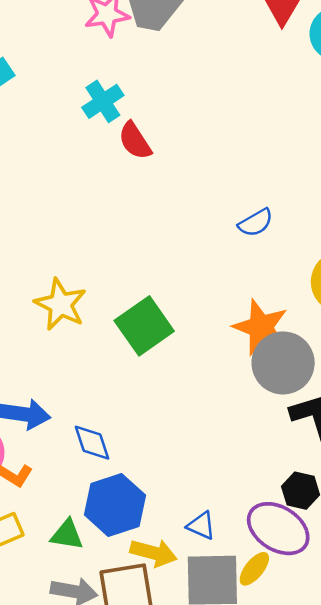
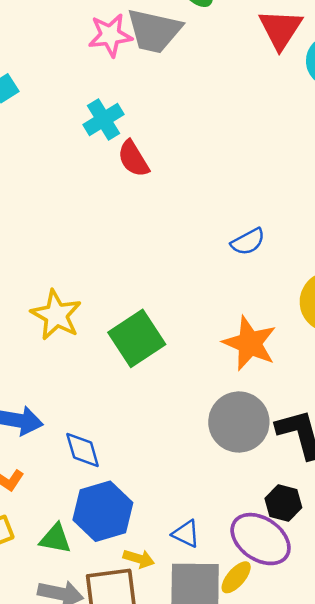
gray circle: (283, 363) -> (239, 422), moved
yellow arrow: (154, 553) -> (139, 559), size x0.7

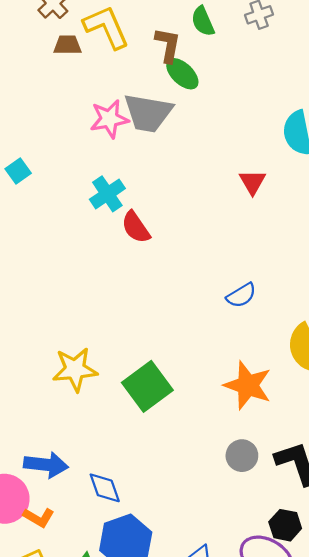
red triangle: (280, 29) -> (252, 182), moved, size x0.7
yellow star: (56, 315) -> (75, 369), turned -30
gray circle: (239, 422) -> (242, 456), size x0.6

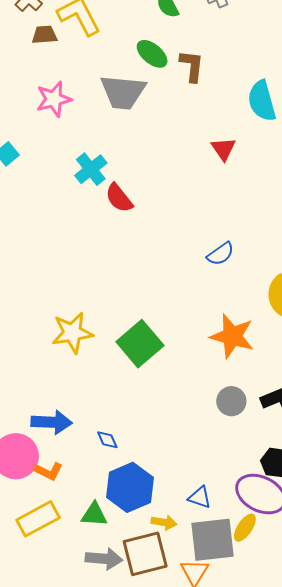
brown L-shape: (168, 45) -> (192, 66), moved
pink star: (109, 119) -> (54, 99), moved
blue diamond: (105, 488) -> (107, 440), size x0.7

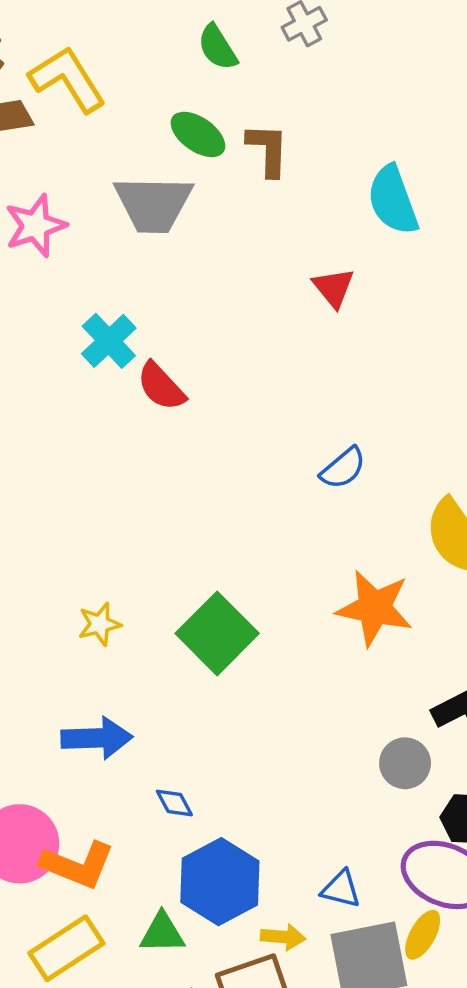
yellow star: (72, 333) -> (99, 624), size x0.6
gray circle: (231, 401) -> (405, 763), moved
blue arrow: (52, 422) -> (97, 738), moved
orange L-shape: (48, 471) -> (78, 865), size x1.5

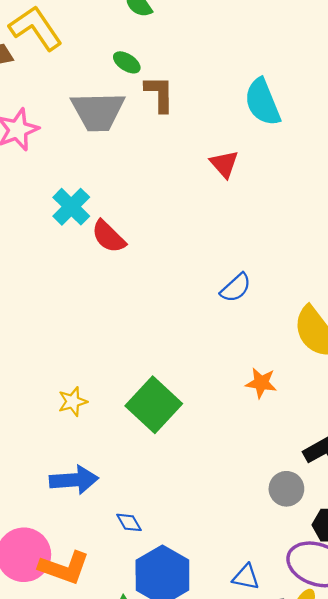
green ellipse: (198, 134) -> (127, 62), size x0.7
brown L-shape: (268, 150) -> (159, 94), moved
orange star: (374, 608) -> (261, 383), size x0.6

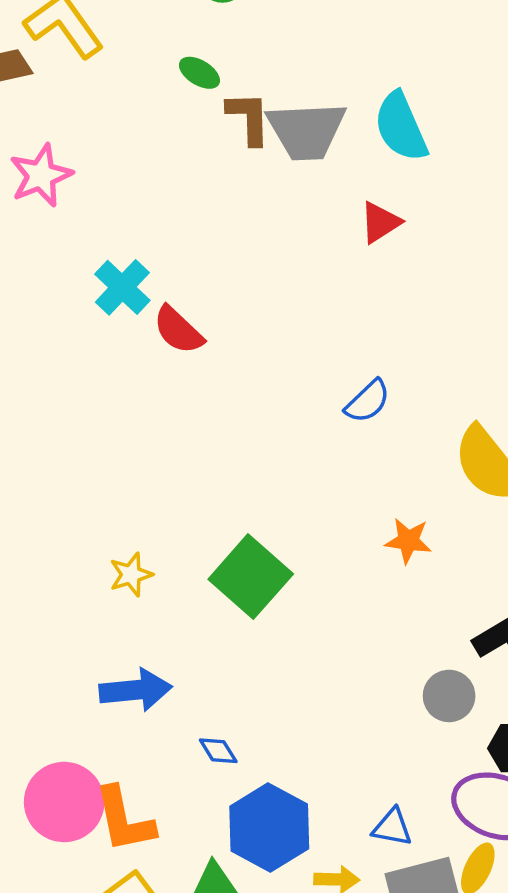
gray trapezoid: (98, 111) -> (306, 131), moved
red triangle: (224, 164) -> (380, 222), moved, turned 40
orange L-shape: (64, 568) -> (124, 820), turned 60

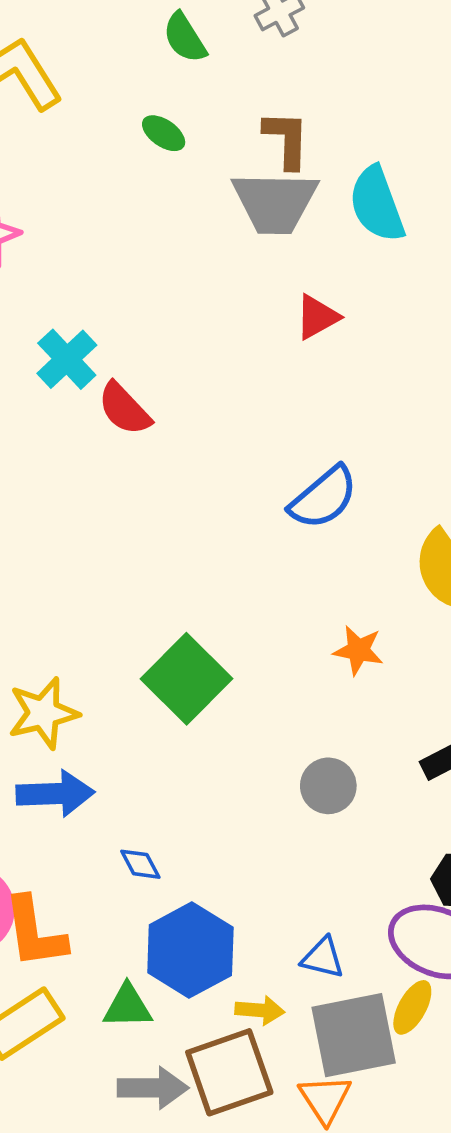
brown L-shape: (249, 118) -> (287, 140), moved
red triangle: (380, 222) -> (317, 317), moved
blue semicircle: (368, 401) -> (323, 498), size x1.4
yellow star: (131, 575) -> (43, 713), moved, size x1.5
gray circle: (449, 696) -> (328, 786), moved

